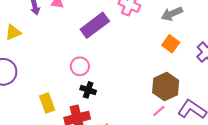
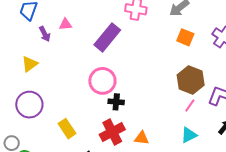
pink circle: (80, 66) -> (102, 81), size x1.4
yellow rectangle: (47, 103) -> (67, 129), moved

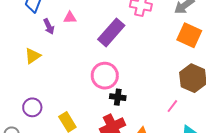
orange square: (185, 37) -> (189, 35), size x1.4
purple circle: (29, 105) -> (32, 107), moved, size x0.7
pink line: (190, 106) -> (172, 106), moved

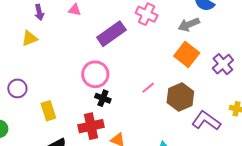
purple arrow: (49, 26) -> (39, 12), moved
pink line: (172, 106) -> (148, 88), moved

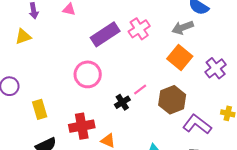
pink cross: (147, 14) -> (139, 29), moved, turned 30
black cross: (103, 98) -> (122, 102), moved, turned 35

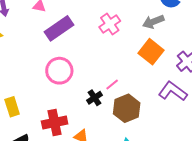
purple rectangle: (105, 34) -> (59, 28), moved
brown hexagon: (172, 100) -> (127, 108), moved
purple L-shape: (197, 124) -> (173, 91), moved

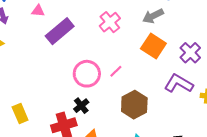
pink circle: (59, 71) -> (87, 74), moved
pink line: (112, 85) -> (116, 71), moved
black cross: (95, 98) -> (81, 106), moved

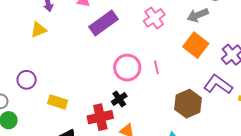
pink line: (116, 71) -> (156, 67), turned -64
brown hexagon: (134, 105) -> (188, 104), moved
yellow rectangle: (20, 113) -> (58, 102), turned -54

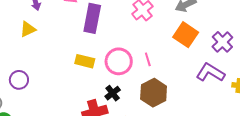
purple rectangle: (103, 23) -> (92, 18), turned -40
yellow rectangle: (58, 102) -> (85, 61), moved
brown hexagon: (188, 104) -> (154, 93), moved

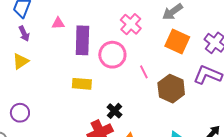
pink circle: (119, 61) -> (112, 55), moved
brown hexagon: (154, 93) -> (171, 89), moved

